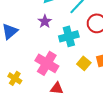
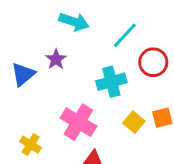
purple star: (45, 21) -> (56, 59), moved

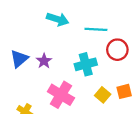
cyan line: (125, 35) -> (96, 29), turned 50
purple star: (56, 59) -> (44, 61), moved

